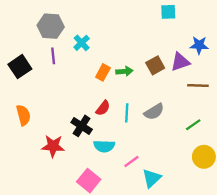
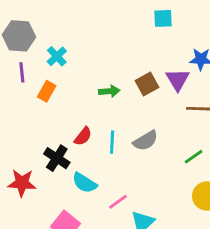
purple triangle: (180, 62) -> (178, 80), turned -42
orange rectangle: (103, 72) -> (47, 91), moved
cyan semicircle: (104, 146) -> (84, 183), turned 30

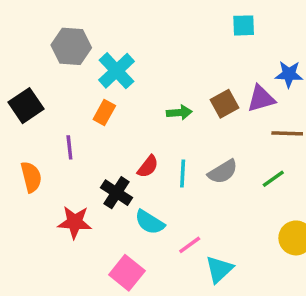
cyan cross: (57, 56) -> (117, 71), size x1.5
purple line: (22, 72) -> (69, 147), moved
purple triangle: (178, 80) -> (261, 99), turned 45
green line: (194, 157) -> (273, 179), moved

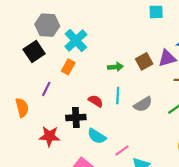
black square: (26, 106) -> (34, 52), moved
purple line: (69, 147) -> (46, 89), turned 32
red semicircle: (148, 167) -> (96, 101), turned -96
cyan line: (183, 173) -> (118, 96), moved
black cross: (117, 193) -> (76, 117), turned -36

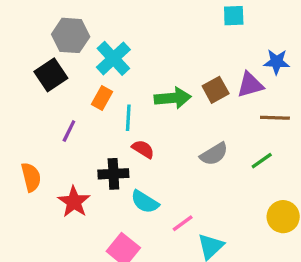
green arrow: (115, 67) -> (173, 98), size x1.5
cyan line: (118, 96) -> (128, 118), moved
orange semicircle: (22, 108) -> (31, 177), moved
red star: (49, 136) -> (74, 202), turned 30

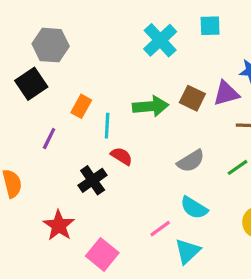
cyan cross: (113, 58) -> (160, 40), moved
brown square: (216, 90) -> (192, 98), turned -35
black cross: (113, 174) -> (93, 180), turned -32
red star: (74, 202) -> (59, 225), moved
cyan semicircle: (145, 202) -> (194, 208), moved

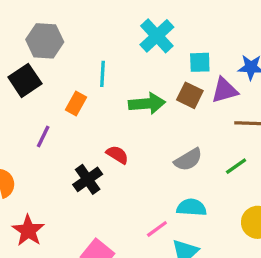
cyan square: (210, 26) -> (200, 62), moved
cyan line: (107, 126) -> (102, 74), moved
cyan semicircle: (194, 208) -> (192, 207), turned 152
red star: (59, 225) -> (28, 231), moved

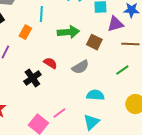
brown square: (190, 95) -> (94, 42), moved
gray semicircle: (188, 160) -> (80, 67), moved
pink line: (157, 229) -> (59, 113), moved

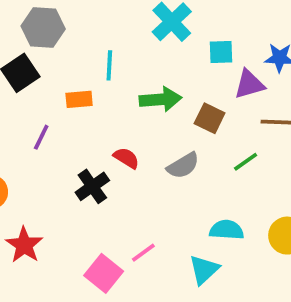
orange rectangle: (25, 32) -> (79, 99), turned 56
green line: (122, 70) -> (246, 162), moved
cyan semicircle: (95, 95) -> (227, 230), moved

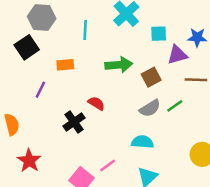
cyan line: (109, 65) -> (85, 30), moved
brown square: (210, 118) -> (151, 77), turned 36
gray semicircle: (183, 166) -> (150, 108), moved
cyan semicircle: (227, 230) -> (142, 142), moved

